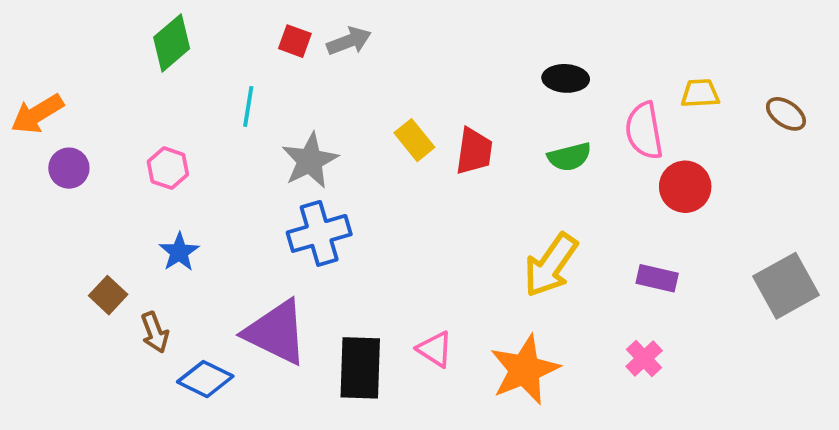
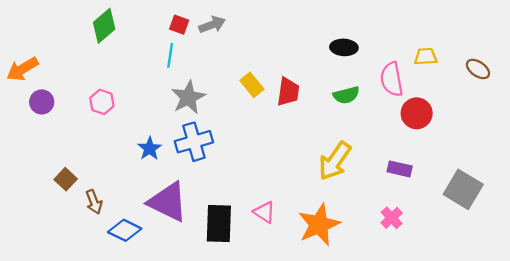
cyan line: (248, 106) -> (170, 55), moved
blue star: (179, 252) -> (150, 149), moved
gray square: (786, 286) -> (463, 189), moved, turned -30

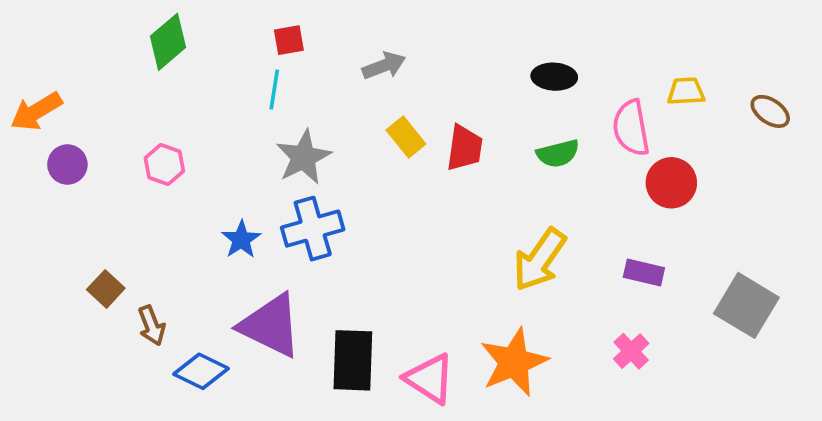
red square: (179, 25) -> (289, 40), turned -30
gray arrow: (212, 25) -> (384, 66), moved
pink triangle: (264, 212) -> (430, 379), moved, size x1.4

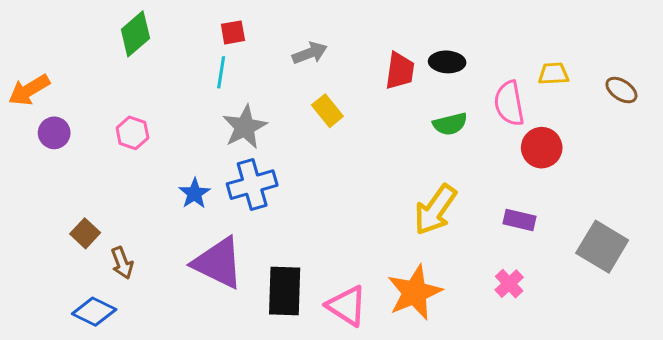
red trapezoid: (465, 148) -> (400, 71), moved
blue diamond: (201, 371) -> (94, 312), moved

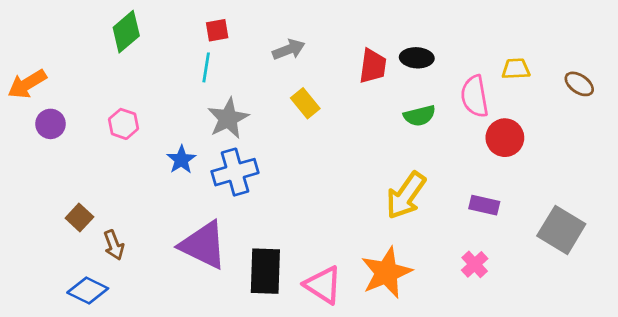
blue star: (194, 193) -> (181, 160), moved

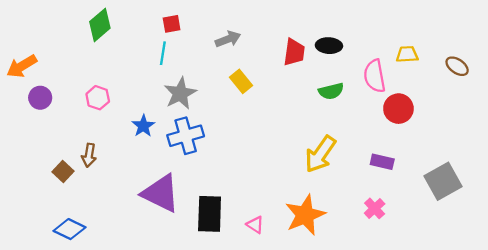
gray square: (561, 230) -> (443, 181), turned 30
brown arrow: (114, 245) -> (89, 155), moved, turned 30
pink triangle: (323, 285) -> (255, 225), size x0.6

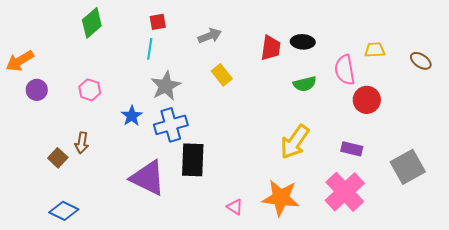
pink cross: (375, 208) -> (345, 192), size x2.0
black rectangle: (210, 214) -> (193, 160), moved
orange star: (305, 215) -> (281, 198), turned 30

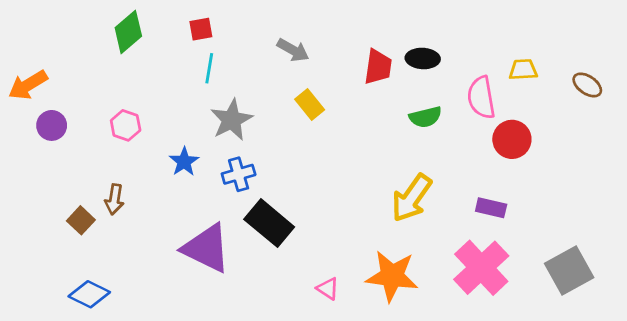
red square: (158, 22) -> (201, 29), moved
gray arrow: (210, 36) -> (293, 50), turned 50
blue cross: (171, 125) -> (239, 174), size x0.7
black rectangle: (193, 160) -> (269, 223), turned -52
gray square: (408, 167) -> (569, 271), moved

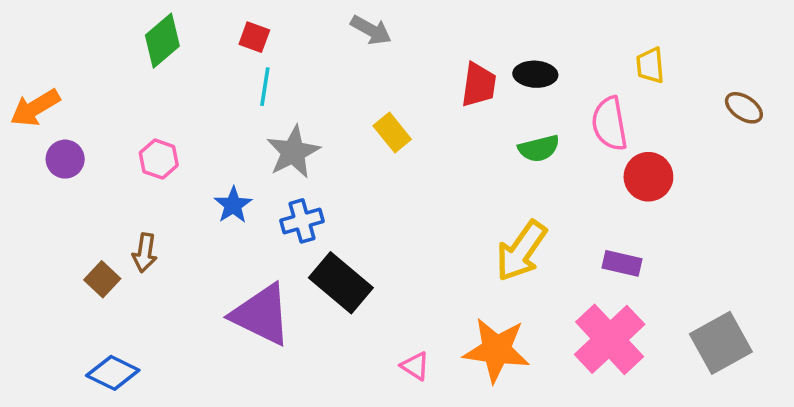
red square: (201, 29) -> (254, 37), turned 30
gray arrow: (293, 50) -> (371, 30), moved
yellow trapezoid: (523, 70) -> (650, 65), moved, turned -92

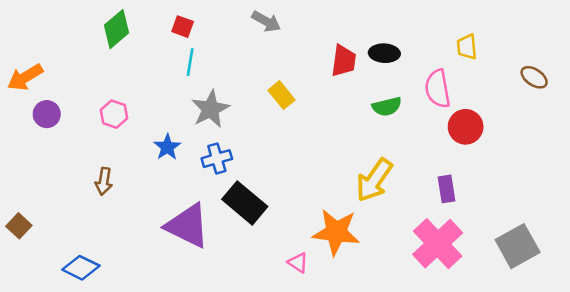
purple rectangle: (622, 263) -> (447, 189), turned 68
brown square: (102, 279) -> (19, 226), moved
orange star: (496, 350) -> (336, 232), moved

